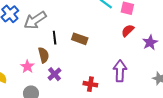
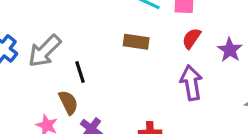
brown rectangle: (80, 39) -> (136, 42), moved
purple arrow: (120, 71) -> (191, 83), moved

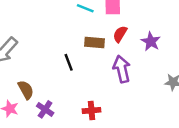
brown rectangle: (136, 42) -> (94, 43), moved
black line: (80, 72) -> (69, 62), moved

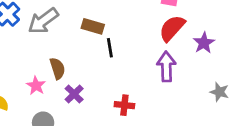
red semicircle: (120, 34) -> (172, 28), size x1.5
brown rectangle: (94, 43) -> (93, 26), moved

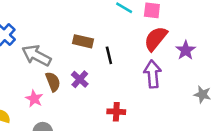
gray arrow: (43, 21) -> (36, 55), moved, turned 68
black line: (110, 48) -> (109, 55), moved
purple cross: (74, 94) -> (80, 79), moved

